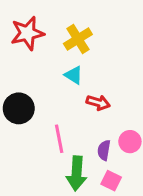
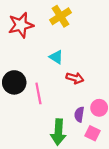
yellow cross: (78, 39) -> (61, 16), moved
pink line: (59, 139) -> (38, 93), moved
pink square: (111, 181) -> (93, 133), moved

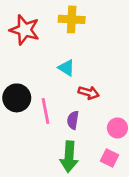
yellow cross: (61, 16) -> (72, 19), turned 35
red star: (21, 25) -> (25, 30), turned 30
purple semicircle: (79, 114) -> (73, 120), moved

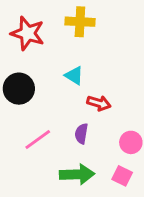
black circle: (17, 98) -> (19, 89), moved
pink line: (45, 111) -> (38, 139), moved, turned 65
green arrow: (69, 157) -> (77, 174), turned -96

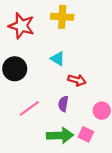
pink square: (122, 176) -> (86, 134), moved

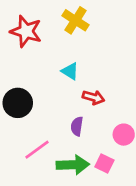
yellow cross: (62, 17) -> (76, 20), turned 30
black circle: (15, 69) -> (18, 103), moved
pink line: (29, 108) -> (37, 150), moved

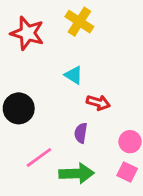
pink square: (104, 163) -> (127, 172), moved

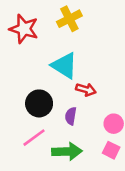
yellow cross: (79, 22) -> (69, 19), turned 30
cyan triangle: (74, 75) -> (64, 66), size x1.6
black circle: (19, 108) -> (39, 103), moved

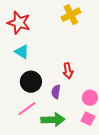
yellow cross: (69, 19) -> (71, 15), moved
cyan triangle: (64, 66) -> (22, 52), moved, size x0.7
red arrow: (86, 90) -> (68, 71), turned 63

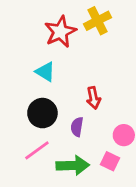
red star: (19, 23) -> (60, 32), moved, turned 30
cyan triangle: (22, 52) -> (45, 72), moved
pink square: (88, 119) -> (110, 161), moved

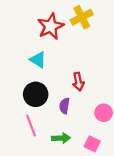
pink line: (37, 150) -> (31, 125), turned -75
pink square: (110, 161) -> (92, 144), moved
green arrow: (73, 165) -> (61, 138), size x0.7

